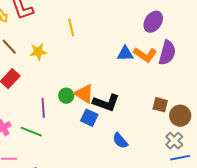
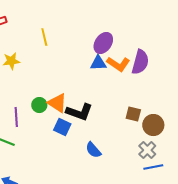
purple ellipse: (153, 22) -> (103, 43), moved

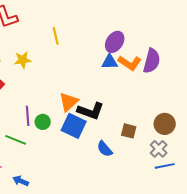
orange triangle: (57, 103) -> (69, 102), turned 45
green circle: (39, 105) -> (43, 122), moved
brown square: (133, 114) -> (129, 131), moved
blue square: (62, 127) -> (74, 126), size x1.4

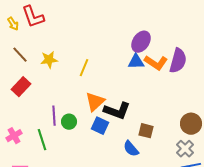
yellow line: (56, 36) -> (84, 68), moved, turned 36
blue square: (74, 126) -> (100, 126), size x0.7
brown square: (129, 131) -> (146, 131), moved
green line: (16, 140) -> (42, 140), turned 50

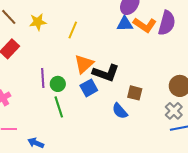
blue square: (100, 126) -> (89, 88), turned 36
green line: (42, 140) -> (59, 107), moved

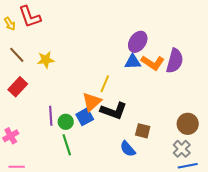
yellow line: (73, 30) -> (105, 84), moved
blue square: (89, 88) -> (85, 117), moved

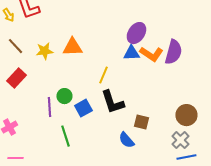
orange triangle: (92, 102) -> (72, 47), moved, turned 40
black L-shape: (114, 111) -> (112, 102), turned 52
green circle: (66, 122) -> (64, 96), moved

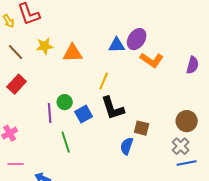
yellow star: (44, 51) -> (45, 46), moved
purple semicircle: (173, 52) -> (193, 65), moved, size x0.7
blue triangle: (131, 53) -> (117, 45), moved
blue semicircle: (126, 140) -> (127, 146), turned 60

